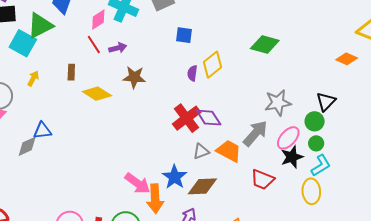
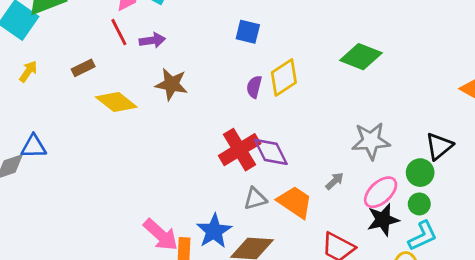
brown rectangle: (71, 72) -> (83, 68), turned 56
gray arrow: (255, 133) -> (335, 181), size x0.5

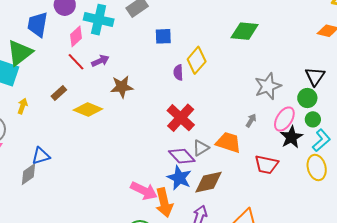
purple diamond: (271, 152) -> (182, 156), moved

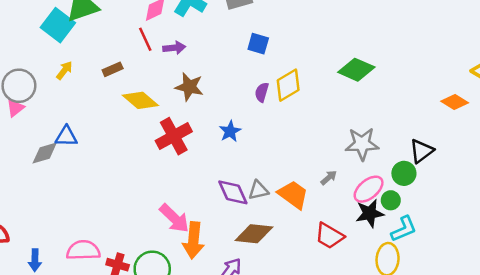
red cross: (181, 118) -> (174, 136), moved
green circle: (313, 119) -> (391, 200), moved
blue star: (179, 178) -> (230, 131), moved, size x0.7

